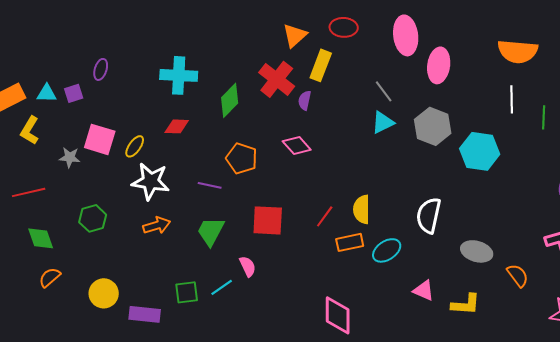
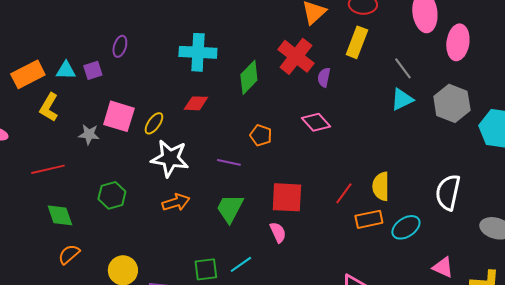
yellow rectangle: (321, 65) -> (357, 42), moved
orange pentagon: (242, 158) -> (261, 135), size x0.7
pink semicircle: (248, 266) -> (278, 232), moved

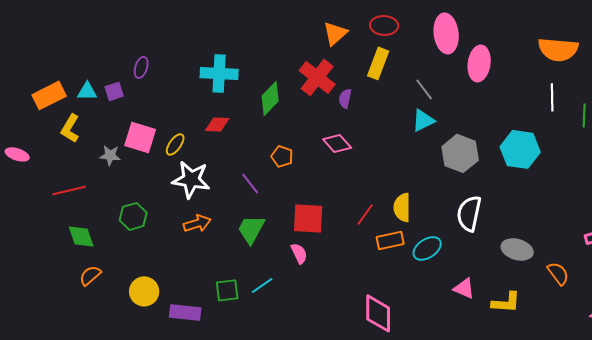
gray hexagon: (452, 103) -> (460, 153), moved
purple line: (229, 162) -> (250, 183), turned 40

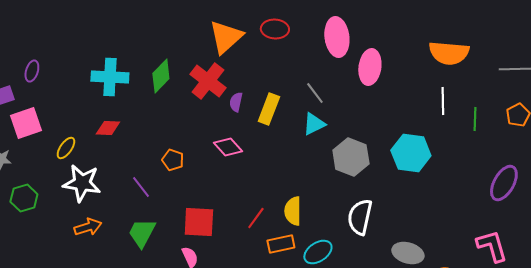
orange triangle: (335, 33) -> (226, 37), size x1.4
yellow rectangle: (378, 63) -> (269, 109), moved
green diamond: (270, 98) -> (161, 76), moved
pink square: (140, 137) -> (26, 123), moved, turned -36
green hexagon: (133, 216) -> (24, 198), moved

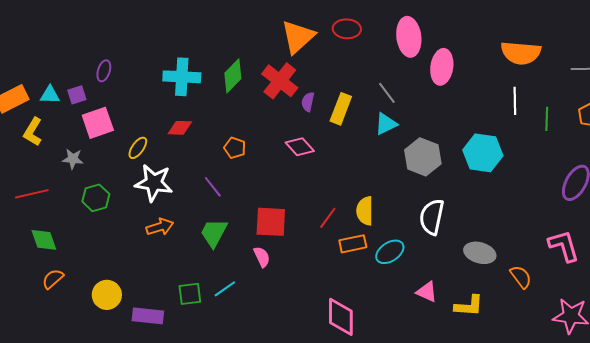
orange pentagon: (173, 160) -> (235, 148), moved

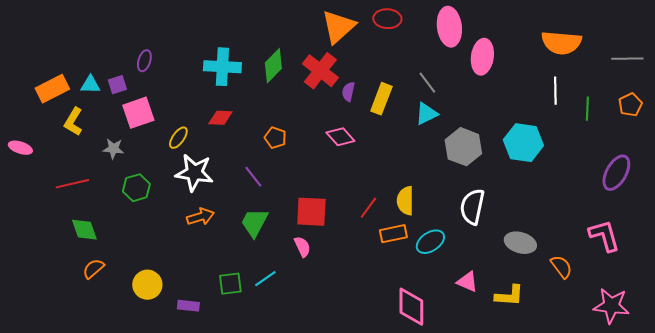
purple rectangle: (148, 316) -> (188, 306), size x0.7
pink diamond: (341, 317) -> (411, 307), moved

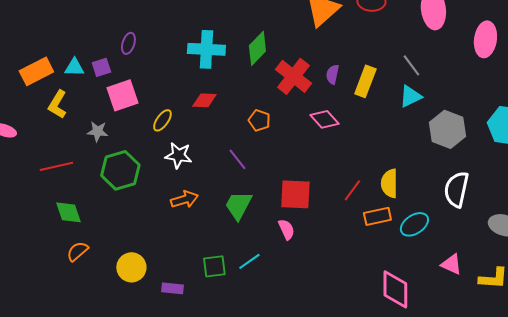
pink ellipse: (482, 57) -> (485, 39), moved
red cross: (320, 71) -> (293, 76), moved
white star: (194, 173) -> (178, 155), size x0.7
green hexagon: (136, 188) -> (120, 170), size x1.4

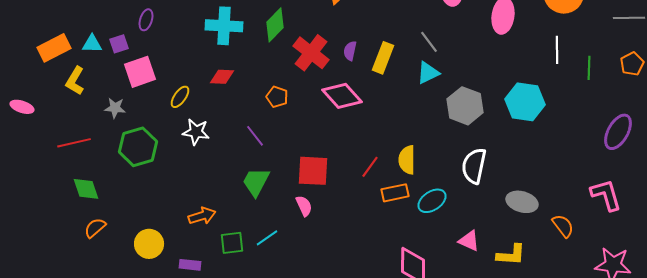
pink diamond: (324, 119) -> (342, 96), size x1.4
orange arrow: (184, 199) -> (202, 216), moved

